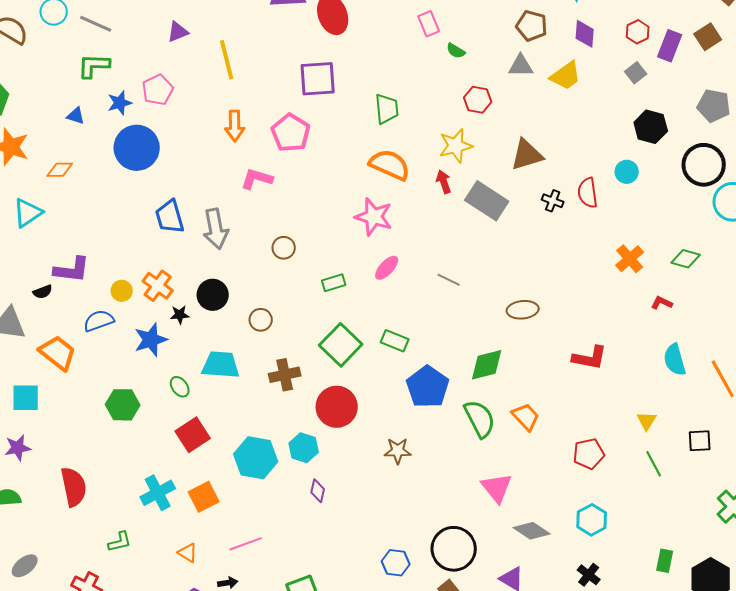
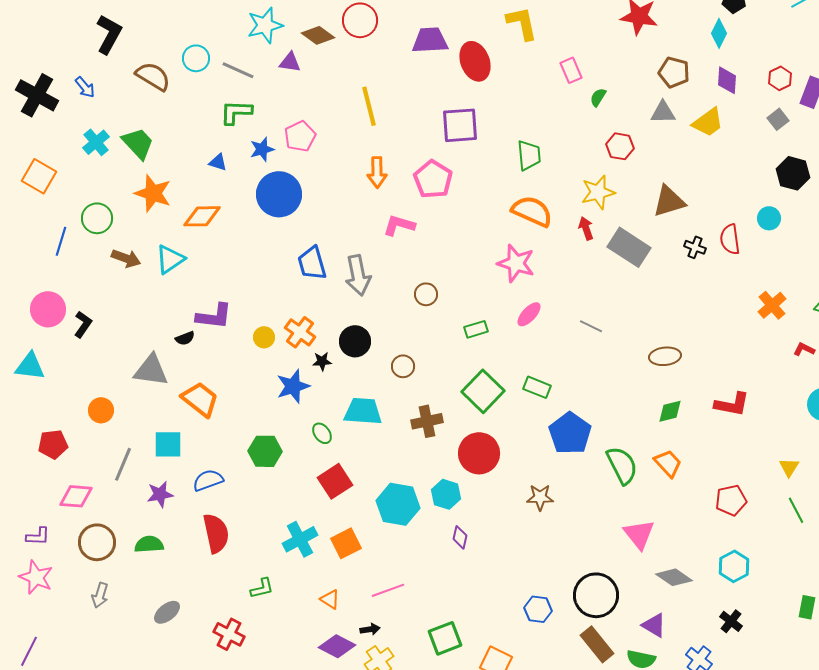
purple triangle: (178, 32) -> (290, 62), moved, turned 30
green semicircle: (456, 51) -> (598, 97), turned 90
orange diamond: (60, 170) -> (202, 216), size x1.4
blue semicircle: (99, 321) -> (208, 480), moved
green diamond: (487, 365) -> (670, 411), moved, size x0.7

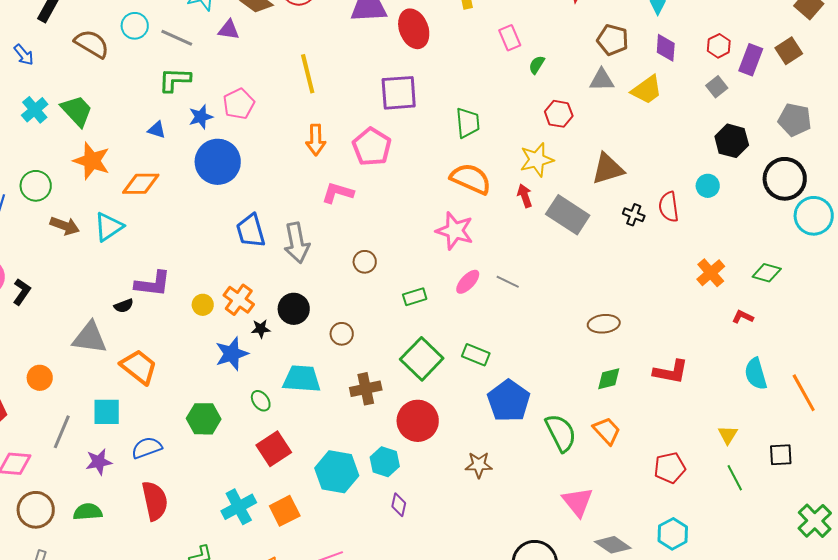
gray line: (591, 326) -> (508, 282), moved

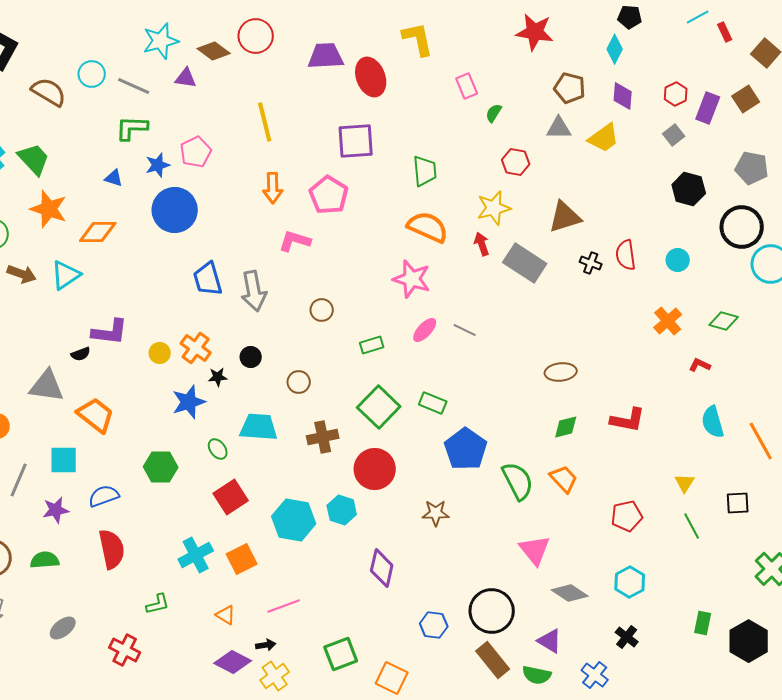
cyan circle: (708, 186) -> (678, 260), moved
black circle: (294, 309) -> (251, 357), size x0.7
purple diamond: (399, 505) -> (382, 568), moved, size x1.6

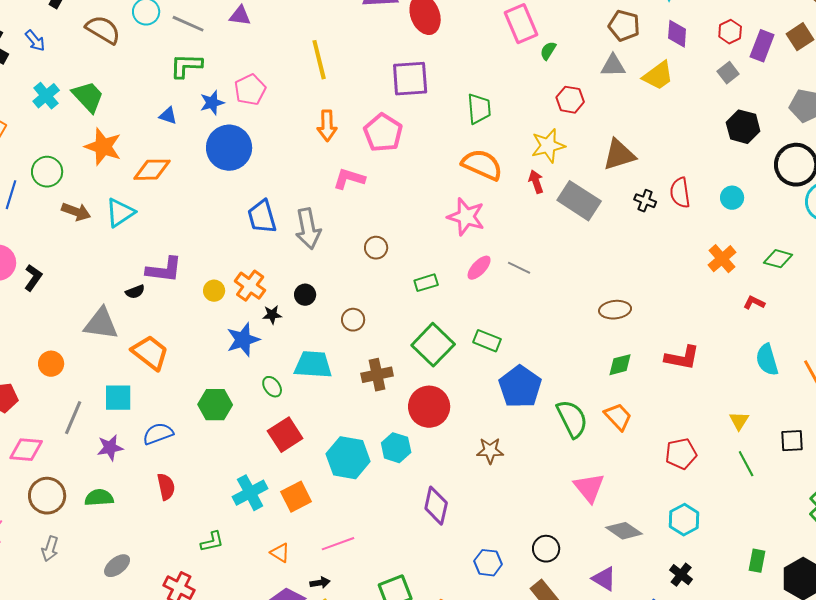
pink rectangle: (467, 86) -> (521, 24), size x1.5
red semicircle: (112, 549) -> (166, 487), size x0.7
black circle: (492, 611) -> (546, 549), size x0.6

